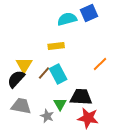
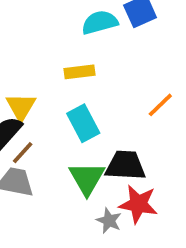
brown line: (44, 73) -> (23, 153), moved
green triangle: (60, 104) -> (87, 178), size x1.5
gray star: (47, 116) -> (109, 221), moved

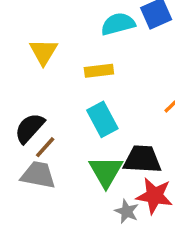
yellow triangle: (21, 107) -> (43, 52), moved

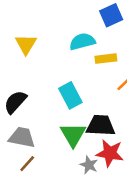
cyan semicircle: (118, 24) -> (82, 42), moved
yellow rectangle: (99, 71) -> (106, 59), moved
brown line: (45, 147) -> (27, 164), moved

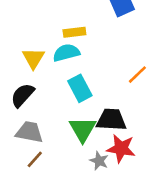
cyan semicircle: (82, 42) -> (66, 53), moved
yellow triangle: (26, 44) -> (33, 58), moved
yellow rectangle: (106, 59) -> (74, 32), moved

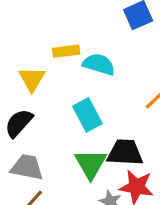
yellow rectangle: (74, 32) -> (66, 51), moved
cyan semicircle: (66, 53) -> (99, 64), moved, turned 32

